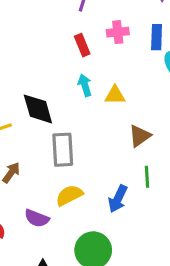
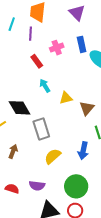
yellow triangle: (115, 95) -> (66, 98), moved
purple semicircle: (37, 218) -> (37, 186), moved

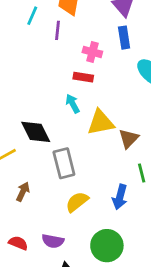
blue rectangle: (82, 44) -> (124, 38), moved
pink cross: (57, 48) -> (92, 52), turned 32
red rectangle: (37, 61) -> (83, 77), moved, turned -48
yellow triangle: (66, 98) -> (101, 122), size x1.5

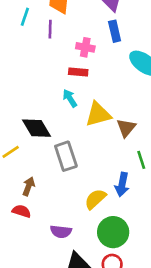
yellow semicircle: (77, 202) -> (95, 199), moved
red semicircle: (18, 243) -> (22, 211), moved

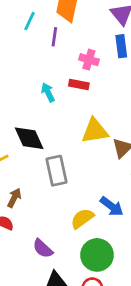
cyan arrow: (70, 98) -> (48, 92), moved
blue arrow: (122, 184) -> (112, 206), turned -70
purple semicircle: (61, 232) -> (43, 249), turned 30

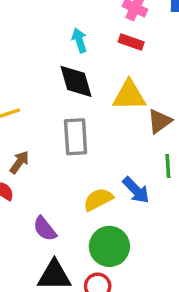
red rectangle: (79, 85) -> (131, 42), moved
black diamond: (29, 138) -> (76, 81), moved

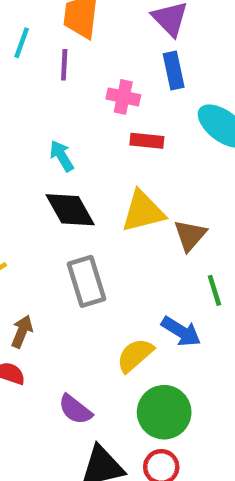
red rectangle: (131, 42) -> (147, 141), moved

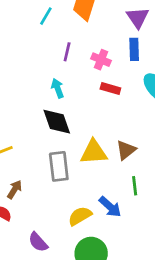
purple line: (64, 65) -> (67, 52), moved
yellow triangle: (143, 211) -> (94, 152), moved

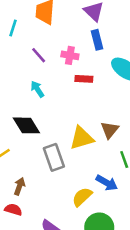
purple line: (67, 52) -> (39, 55), turned -42
black diamond: (57, 122) -> (26, 125), moved

